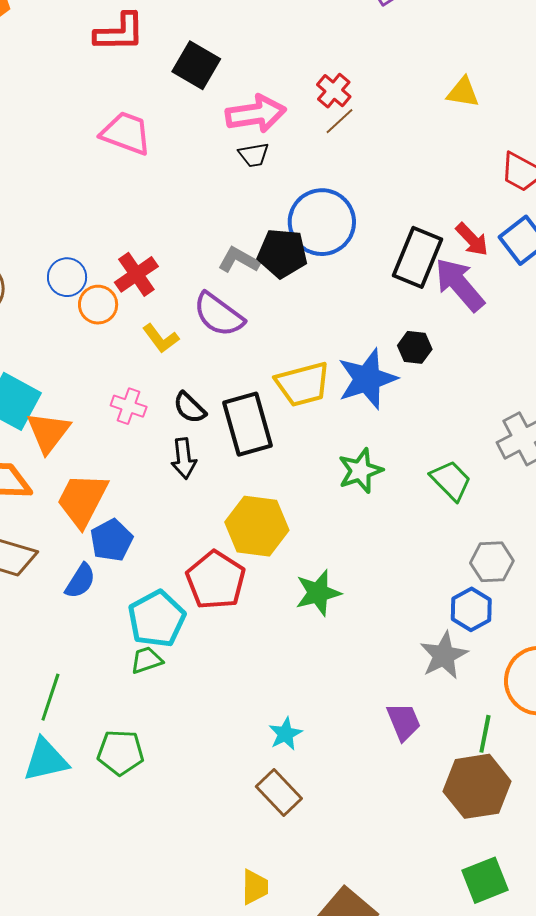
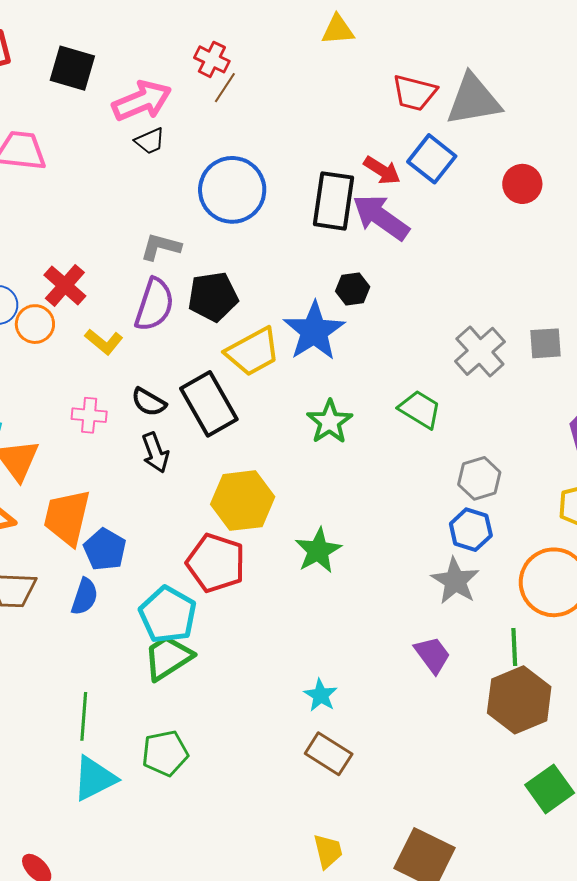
black pentagon: (282, 253) -> (213, 297), moved
purple semicircle: (219, 315) -> (154, 305), turned -94
green trapezoid: (147, 660) -> (168, 657), size x1.6

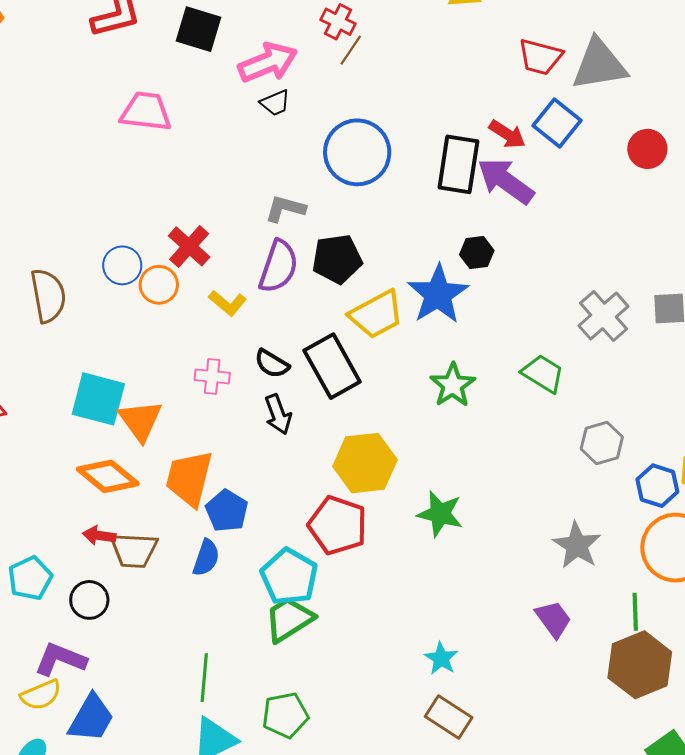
blue hexagon: (471, 530) -> (657, 486), moved
green star: (318, 551) -> (440, 514), turned -30

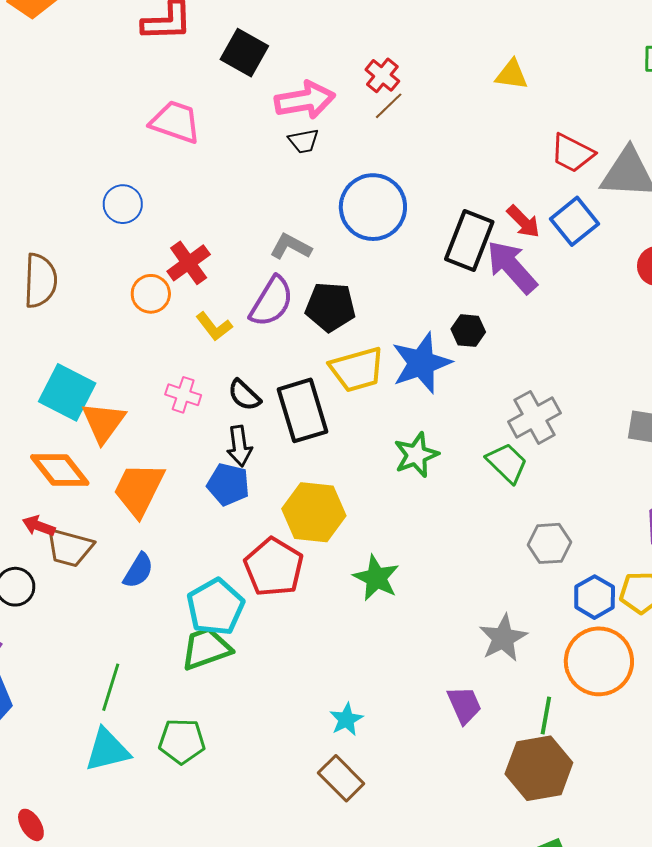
blue circle: (122, 265) -> (123, 204), moved
gray cross: (604, 316) -> (534, 417), moved
blue pentagon: (227, 511) -> (228, 484), moved, turned -30

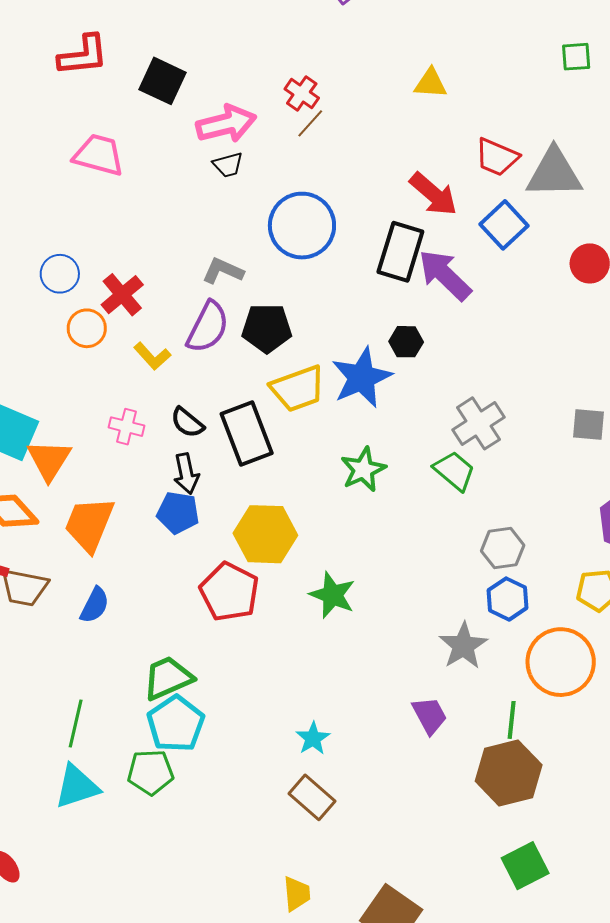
blue circle: (123, 204) -> (60, 274), moved
red arrow: (523, 221) -> (433, 194), moved, size x1.4
blue hexagon: (595, 597) -> (508, 599), moved
cyan pentagon: (215, 607) -> (176, 724), moved

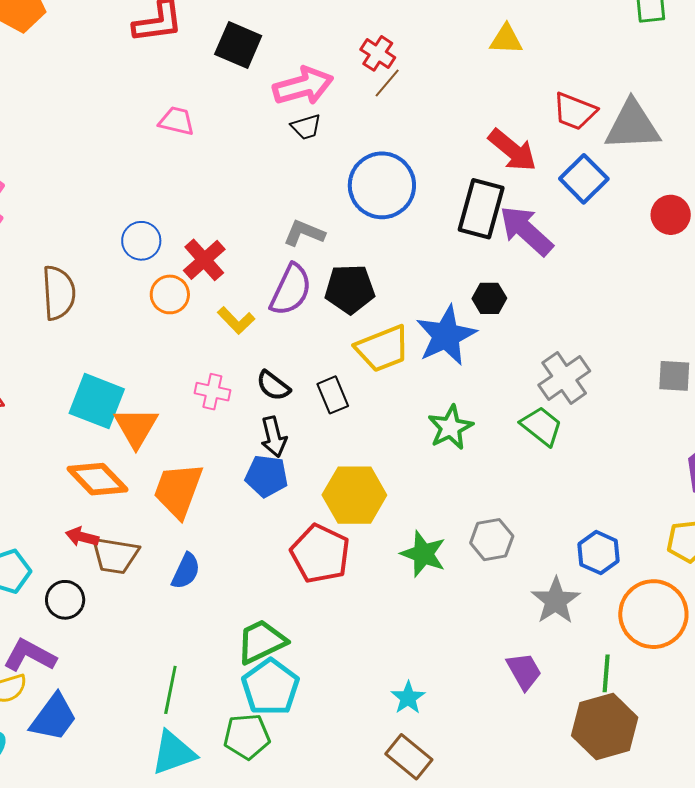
pink trapezoid: (99, 155) -> (177, 121), size x0.7
black rectangle: (247, 434) -> (333, 395), size x0.6
gray hexagon: (503, 548) -> (492, 540), moved

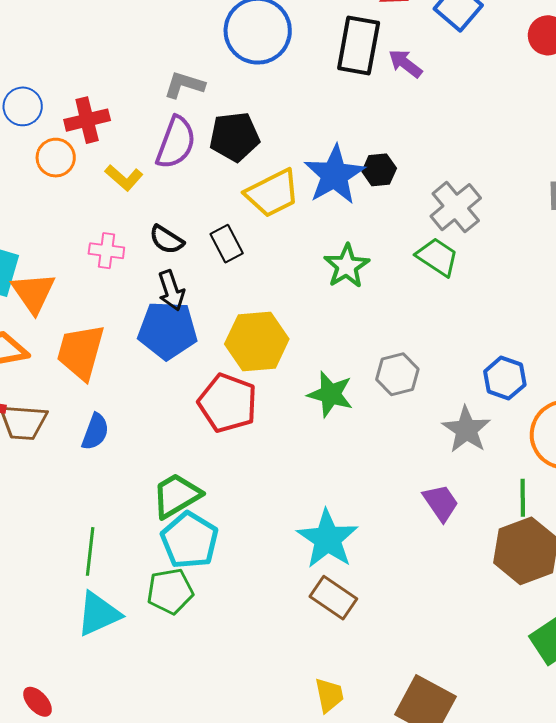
purple arrow: (526, 231) -> (405, 63), size x0.6
red cross: (204, 260) -> (87, 120), turned 33
black hexagon: (489, 298) -> (379, 170), moved
blue pentagon: (266, 476) -> (168, 330), size x1.4
cyan star: (408, 698) -> (328, 539), size x1.8

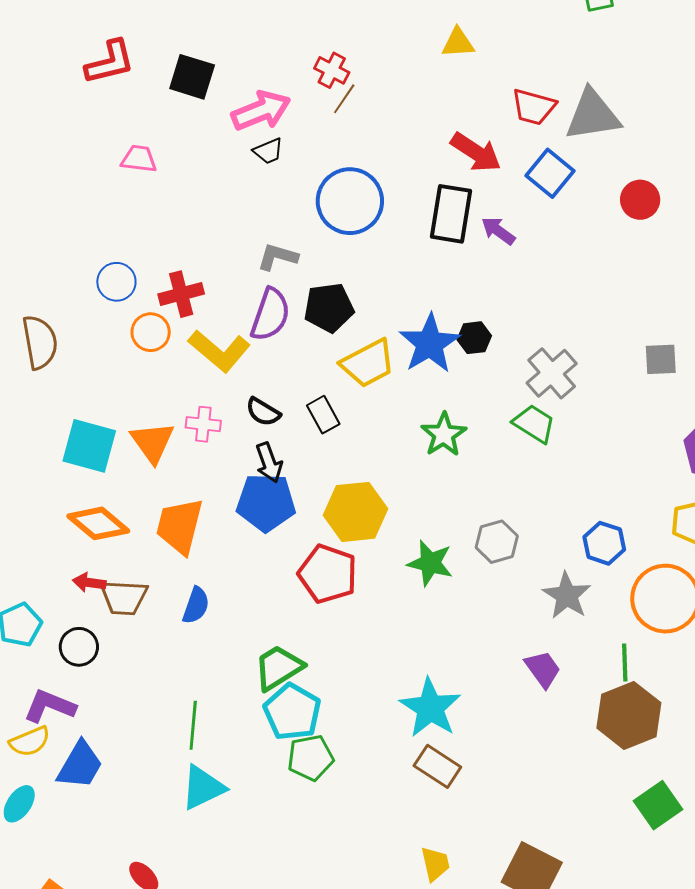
yellow L-shape: (124, 178) -> (219, 351), size x1.6
orange triangle: (33, 293) -> (152, 442), moved
green pentagon: (170, 591) -> (311, 758), moved

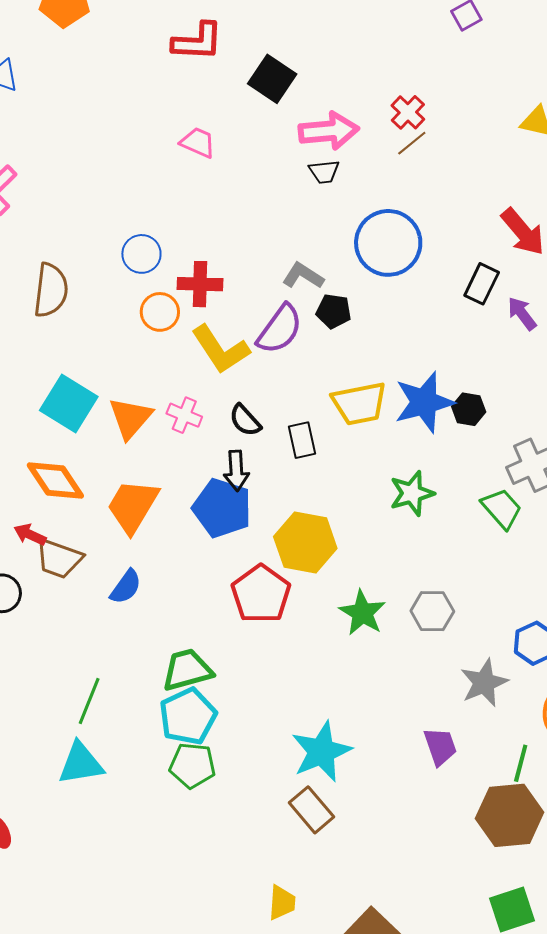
black rectangle: (451, 214) -> (482, 284), size x0.7
black pentagon: (329, 308) -> (334, 311), moved, size x0.7

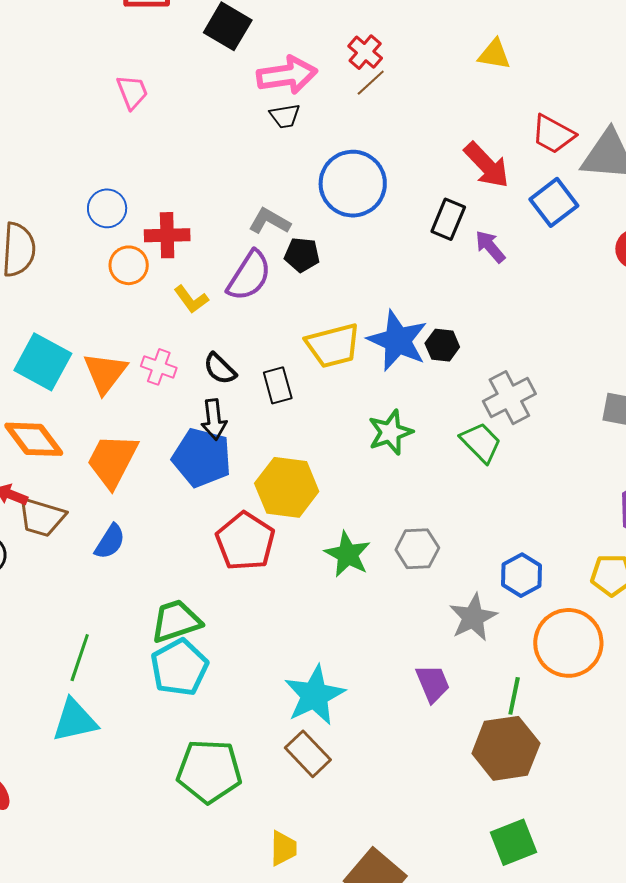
pink trapezoid: (198, 143) -> (132, 92), moved, turned 48
yellow L-shape: (220, 349) -> (191, 299), size x0.6
blue star: (424, 402) -> (398, 341), turned -30
green pentagon: (192, 765) -> (209, 771), moved, size x1.4

